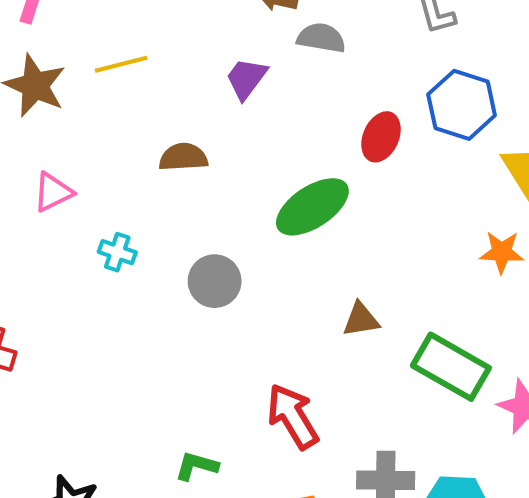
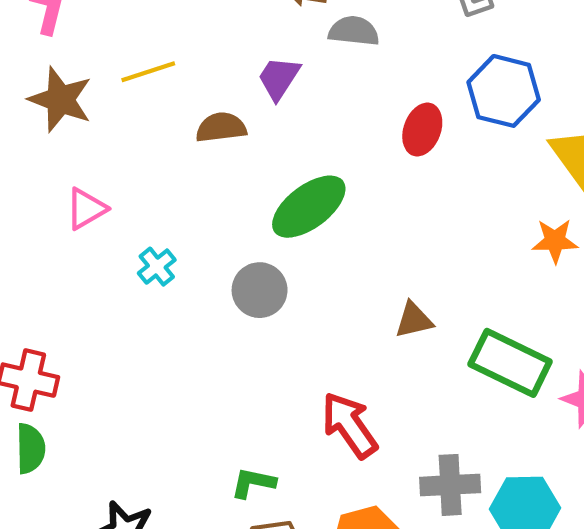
brown semicircle: (183, 157) -> (221, 127), moved
green ellipse: (312, 207) -> (309, 207), moved
cyan cross: (117, 252) -> (157, 267), turned 36

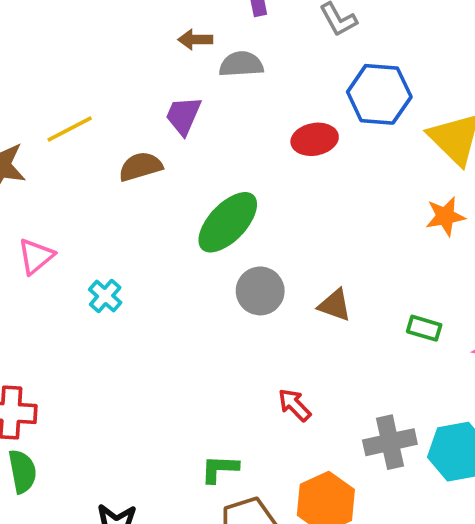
red ellipse: (422, 130) -> (315, 139), turned 69
gray circle: (260, 290) -> (260, 291), moved
brown triangle: (414, 320) -> (335, 305), turned 42
green rectangle: (510, 363) -> (424, 328), size x0.5
red arrow: (349, 425) -> (294, 405), size x0.6

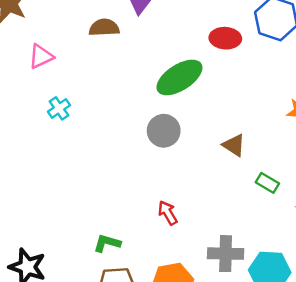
green ellipse: (228, 222) -> (179, 77), moved
pink triangle: (36, 256) -> (41, 56), moved
brown triangle: (335, 305) -> (234, 145), moved

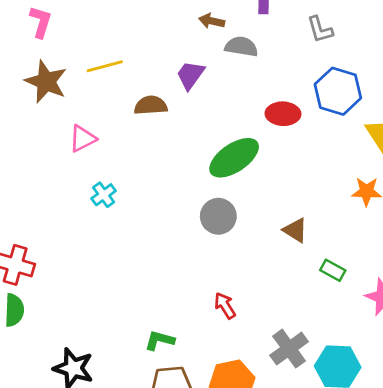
gray cross: (226, 254) -> (289, 349), turned -36

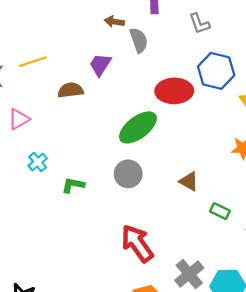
gray semicircle: (241, 47) -> (139, 40), turned 65
red ellipse: (283, 114) -> (174, 91), size x1.4
red arrow: (225, 306) -> (137, 243), size x1.8
green L-shape: (160, 340) -> (73, 185), moved

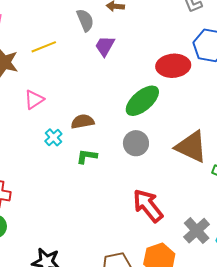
gray semicircle: (139, 40) -> (85, 20), moved
brown semicircle: (70, 90) -> (83, 122), moved
brown triangle: (189, 181) -> (191, 147), size x1.8

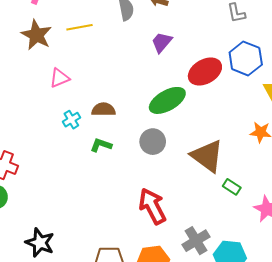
purple trapezoid: (105, 46) -> (162, 42), moved
red ellipse: (173, 66) -> (205, 72), turned -36

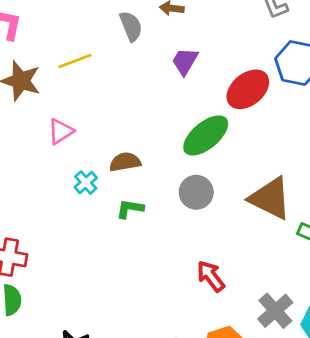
red arrow: (152, 206) -> (211, 276), size x0.7

